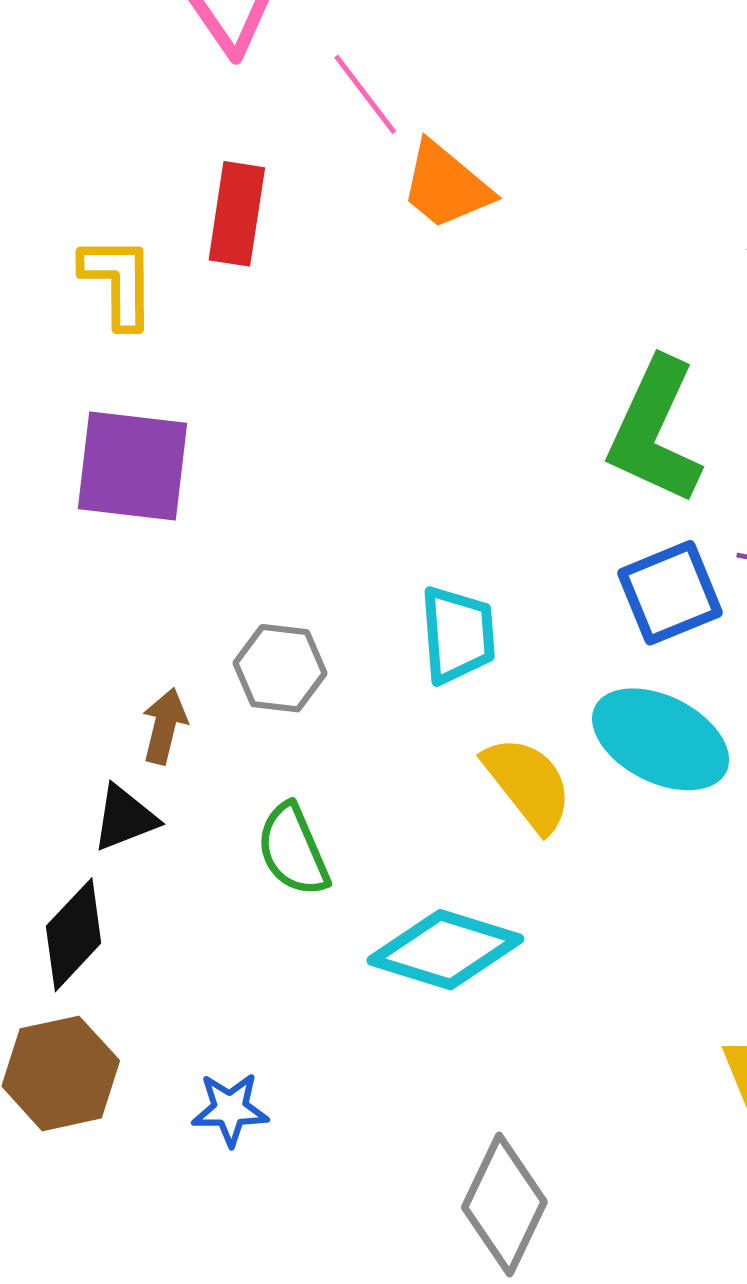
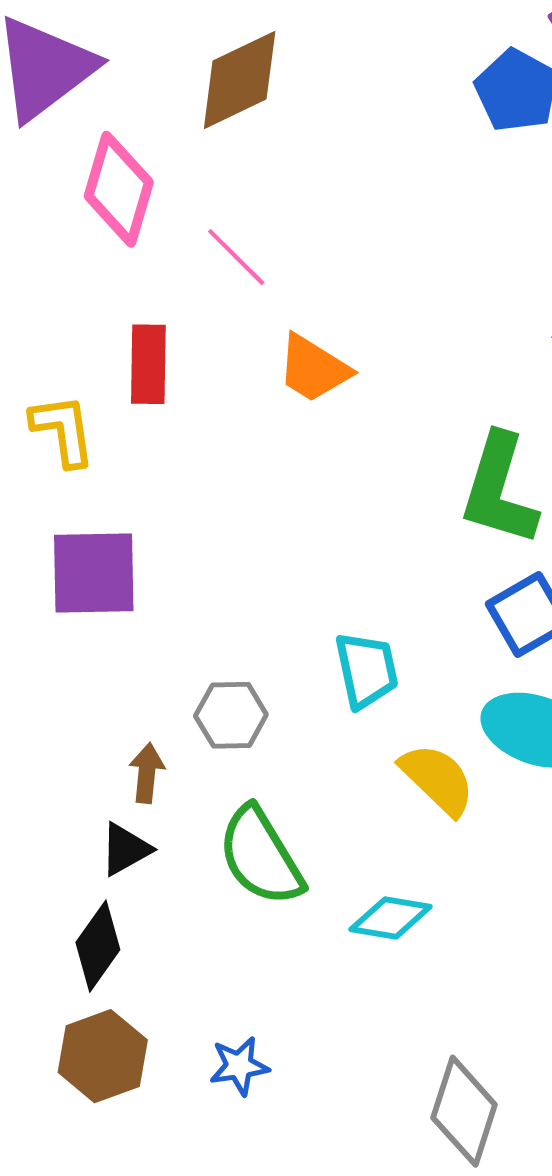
orange trapezoid: (446, 186) -> (313, 369), moved
green semicircle: (293, 850) -> (261, 856), size x1.4
cyan diamond: (445, 950) -> (391, 918), size x0.7

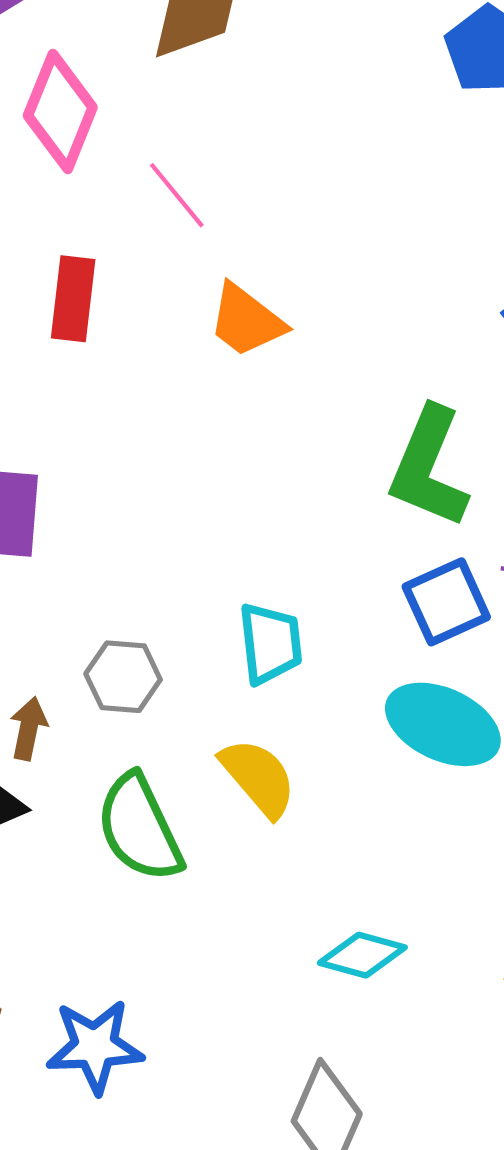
yellow semicircle: (437, 779) -> (258, 777), moved
cyan diamond: (391, 918) -> (362, 955), moved
blue star: (239, 1066) -> (95, 1046), size x1.5

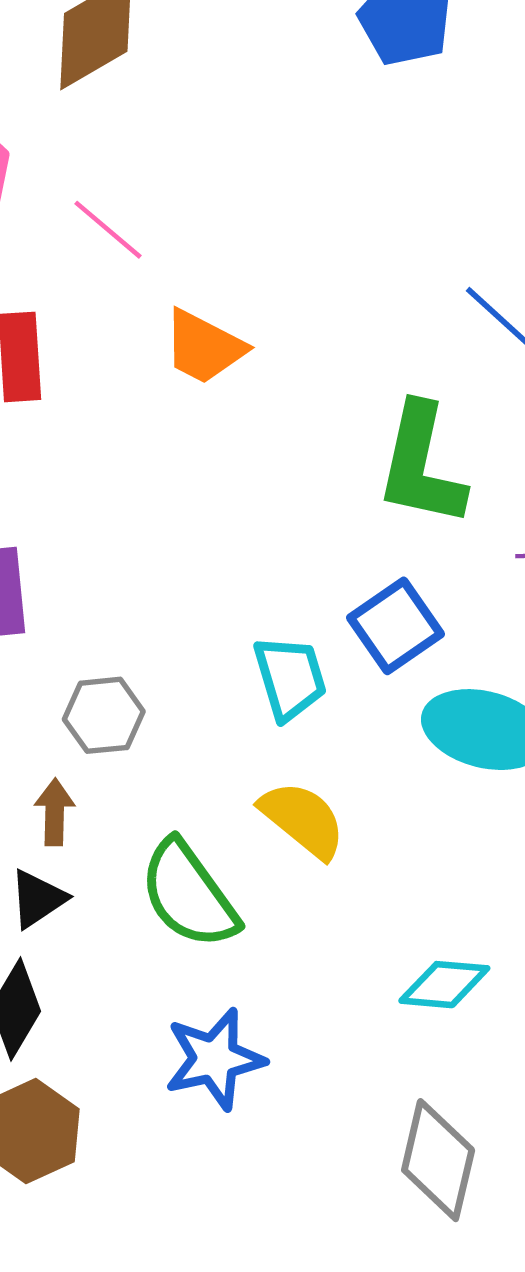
blue square: (446, 602) -> (395, 626), moved
gray hexagon: (123, 677) -> (104, 715), moved
blue star: (95, 1046) -> (215, 1059), moved

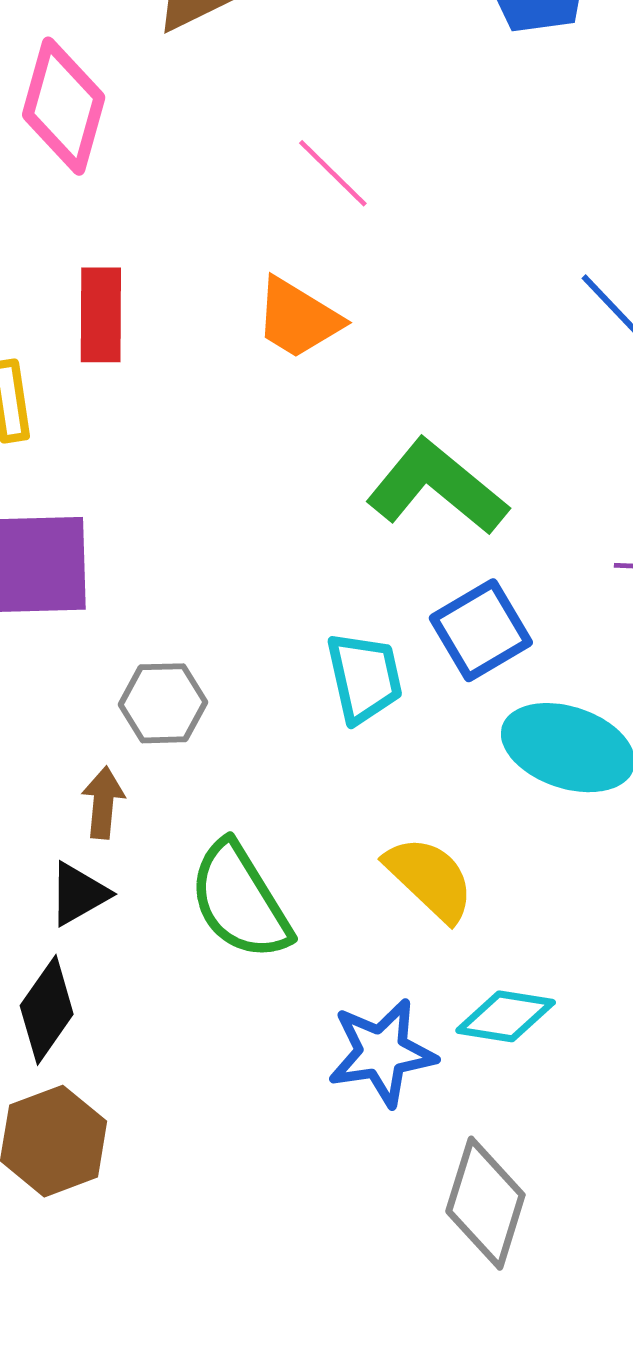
pink line: (108, 230) -> (333, 173), moved
green L-shape: (421, 465) -> (437, 487), moved, turned 113
yellow semicircle: (303, 820) -> (430, 879), moved
blue star: (215, 1059) -> (382, 1053), moved

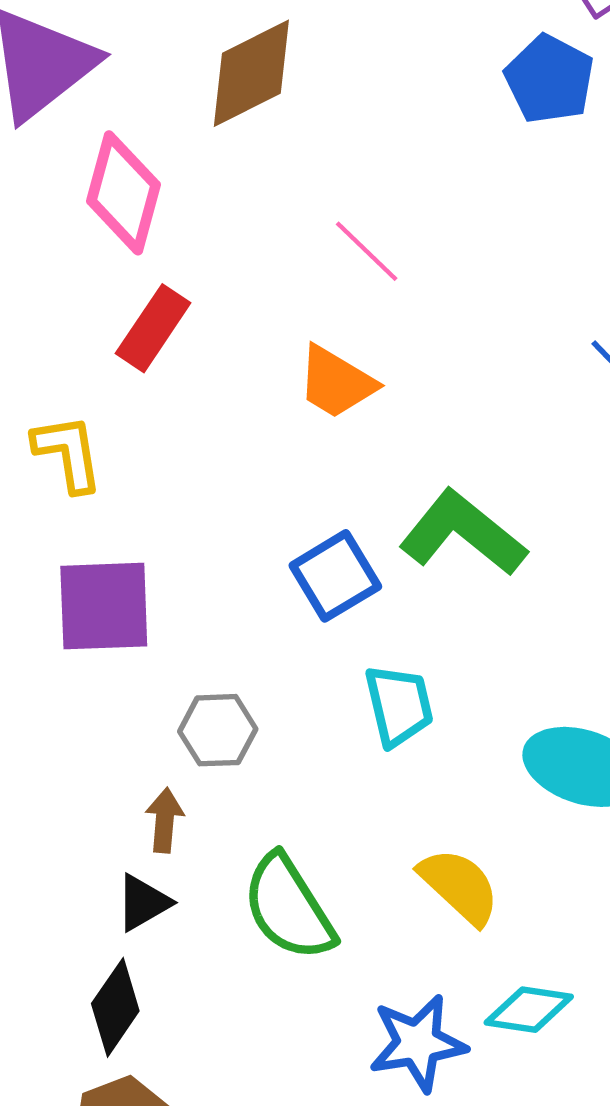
red rectangle: (101, 315) -> (153, 328), moved, turned 34
blue square: (481, 630) -> (335, 576), moved

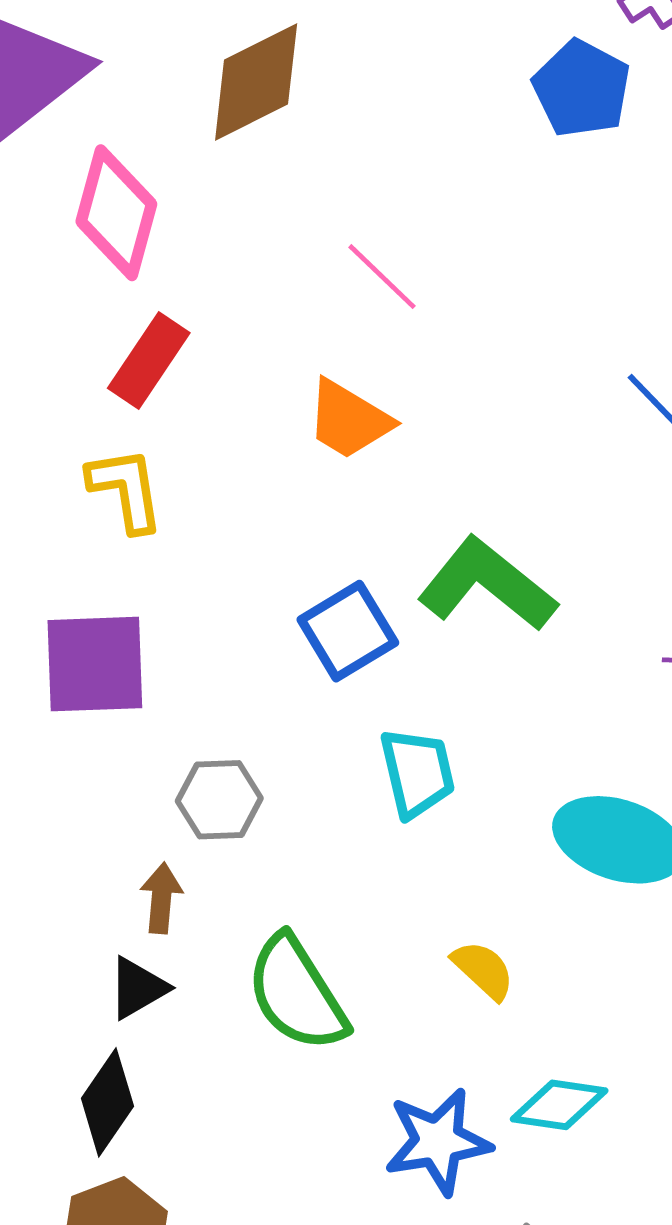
yellow L-shape: (68, 453) -> (126, 489), moved
yellow semicircle: (459, 886) -> (483, 970), size x0.7

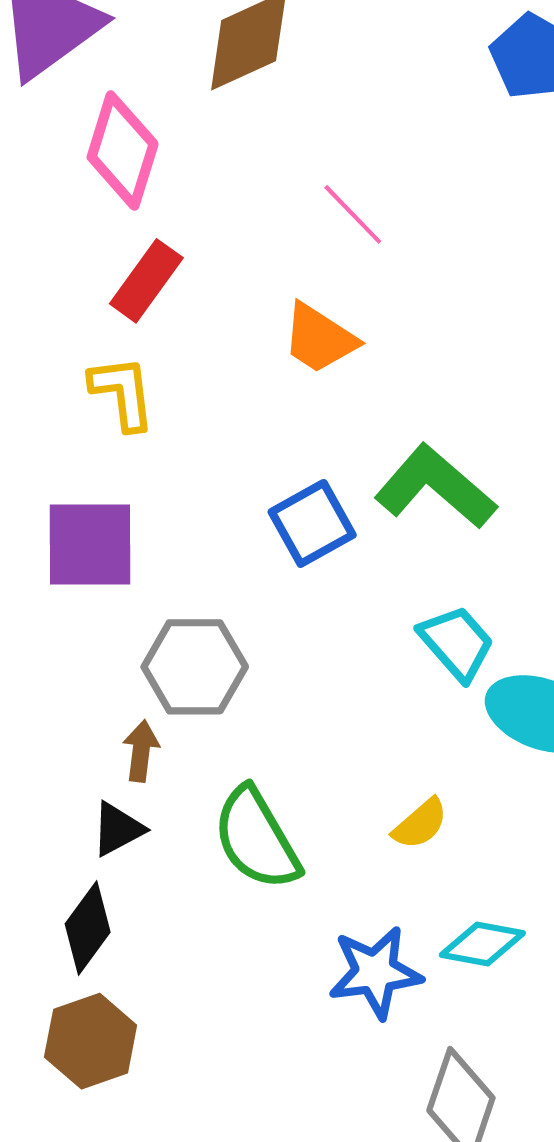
cyan trapezoid: (417, 773) -> (457, 643), moved, turned -30
gray hexagon: (219, 800) -> (195, 667), size x1.4
yellow semicircle: (483, 970) -> (420, 824), turned 94

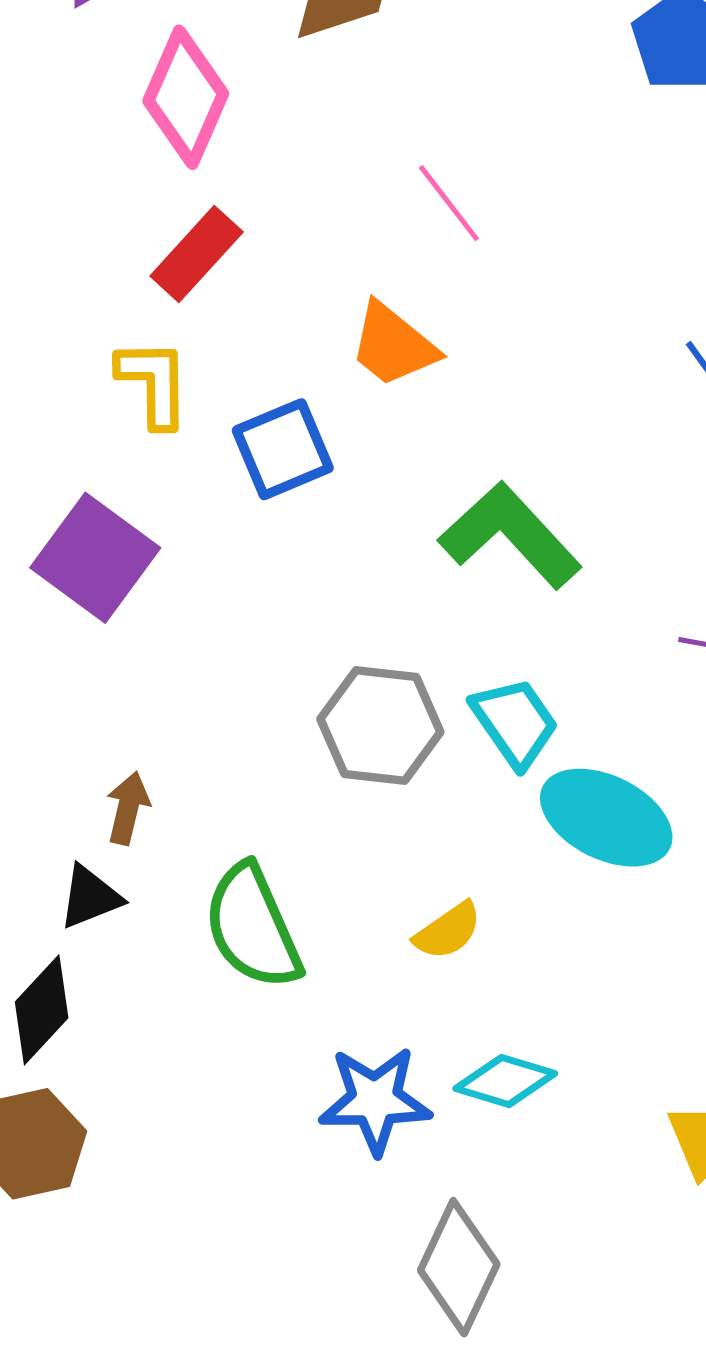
blue square: (312, 523) -> (283, 449), moved
purple square: (90, 544) -> (95, 558), turned 30
gray hexagon: (195, 667) -> (380, 725), moved

